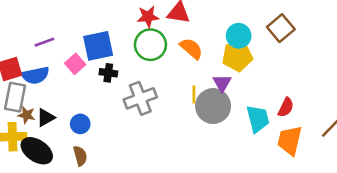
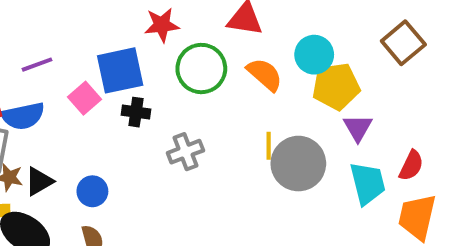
red star: (148, 17) -> (162, 25), moved
cyan circle: (239, 36) -> (314, 55), moved
purple triangle: (222, 83) -> (358, 128), moved
gray cross: (140, 98) -> (185, 152), size x0.7

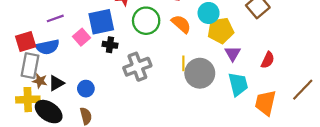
gray cross: (185, 152) -> (137, 67), size x1.4
red semicircle: (411, 166) -> (268, 60), moved

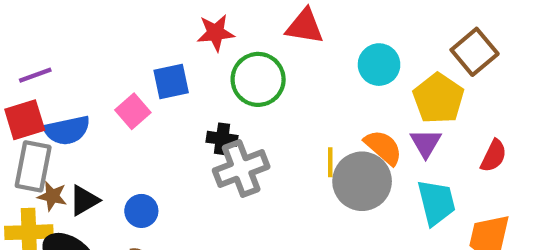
purple line: (55, 18) -> (35, 75), moved
blue square: (101, 22) -> (171, 82), size x0.7
orange semicircle: (181, 24) -> (383, 147), moved
yellow pentagon: (221, 31) -> (438, 98), moved, turned -30
black cross: (110, 45) -> (222, 139), moved

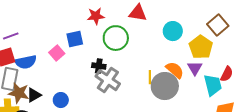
gray cross: (241, 169) -> (108, 80), turned -35
brown star: (52, 196) -> (19, 93), size x1.5
cyan trapezoid: (436, 202) -> (213, 85), moved

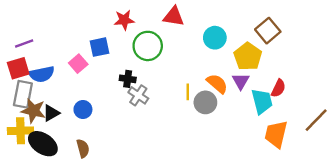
gray cross: (108, 80) -> (138, 95), size x0.7
gray circle: (165, 86) -> (205, 102), size x0.7
blue circle: (61, 100) -> (83, 110), moved

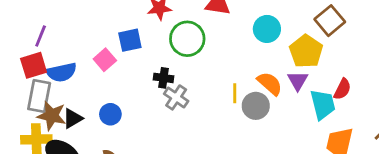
purple line: (24, 44) -> (41, 36), turned -48

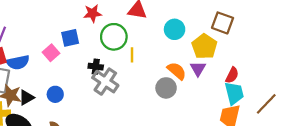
brown square: (330, 21) -> (223, 23), turned -30
yellow line: (235, 93) -> (132, 55), moved
gray cross: (176, 97) -> (105, 82), size x1.4
cyan trapezoid: (323, 104) -> (234, 93), moved

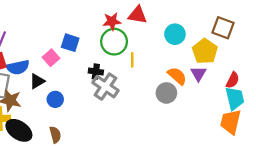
red star: (93, 13) -> (112, 21), moved
blue square: (70, 38) -> (70, 43), turned 30
black triangle: (26, 98) -> (37, 81), moved

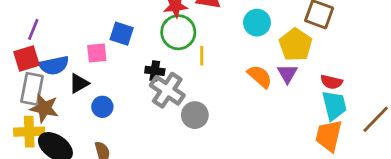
pink square: (51, 58) -> (97, 53), turned 35
red semicircle: (233, 80) -> (332, 82), turned 77
gray circle: (166, 93) -> (195, 115), moved

